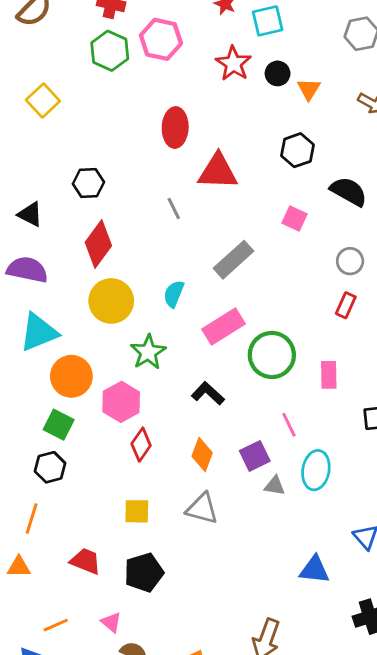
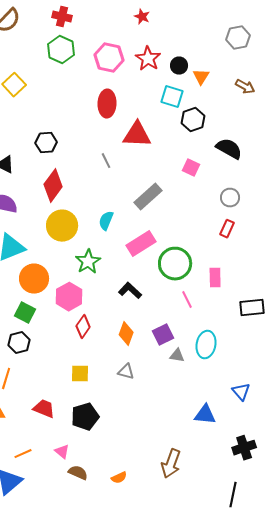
cyan square: (268, 21) -> (172, 97), moved, turned 30
pink hexagon: (161, 39) -> (109, 58), moved
pink line: (289, 425) -> (187, 300), moved
gray triangle: (202, 509) -> (126, 372), size x0.7

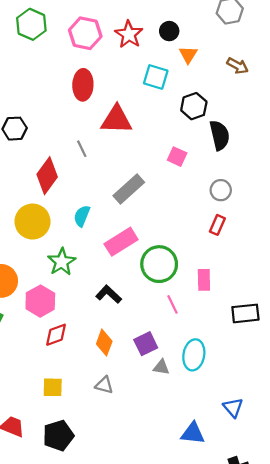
black circle: (179, 66) -> (169, 31), moved
black hexagon: (193, 120) -> (194, 106), moved
black semicircle: (229, 149) -> (220, 135), turned 48
red diamond: (53, 186) -> (47, 176), moved
red diamond: (83, 327) -> (56, 335), turned 35

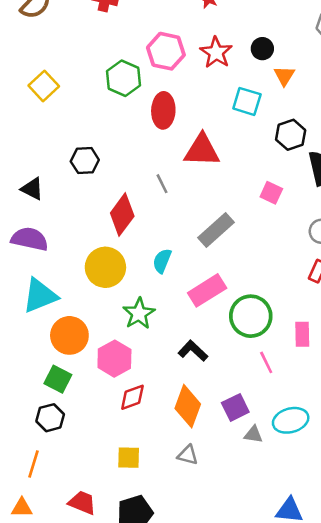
green hexagon: (31, 24) -> (123, 78), moved
orange diamond: (104, 343) -> (188, 406), size x1.4
cyan ellipse: (194, 355) -> (291, 420), turned 64

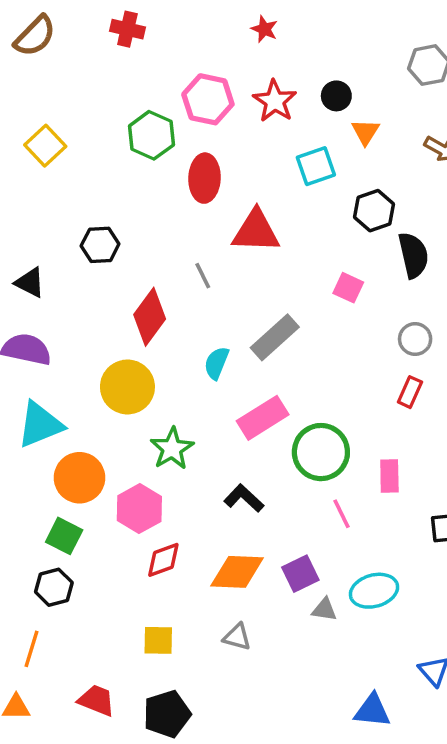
cyan square: (247, 101) -> (316, 166), turned -36
cyan semicircle: (162, 261) -> (216, 363), moved
orange diamond: (188, 406) -> (237, 572), turned 72

